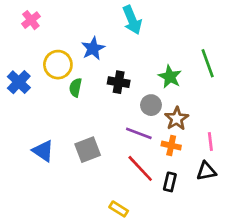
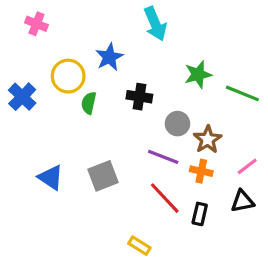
pink cross: (31, 20) -> (36, 24), turned -30
green line: (208, 63) -> (242, 93), moved, turned -48
green star: (170, 77) -> (198, 74), moved, turned 30
pink line: (210, 141) -> (247, 166), turned 60

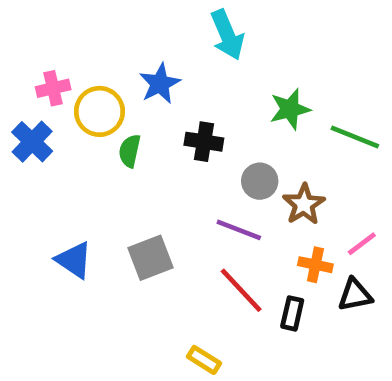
pink cross: (36, 24) -> (53, 88), moved, turned -35
orange cross: (201, 171) -> (315, 265), moved

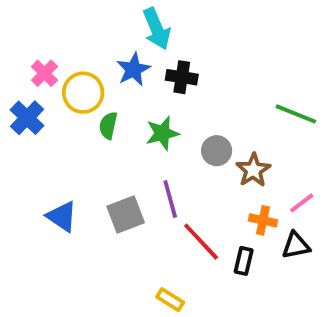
cyan arrow: (227, 35) -> (157, 29), moved
pink cross: (53, 88) -> (44, 73), turned -32
green star: (290, 109) -> (162, 133), moved
black cross: (204, 142) -> (182, 77), moved
purple line: (239, 230) -> (170, 199), moved, turned 54

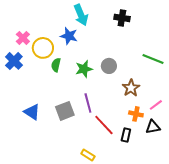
blue star: (133, 69) -> (69, 36), turned -30
black cross: (182, 77) -> (122, 18), moved
gray circle: (217, 151) -> (109, 66), moved

